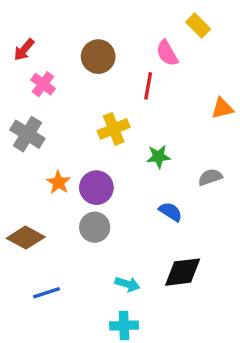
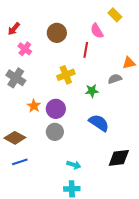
gray semicircle: (210, 177) -> (115, 79), moved
blue semicircle: (171, 212) -> (99, 123), size x1.5
black diamond: (183, 272) -> (119, 158), moved
blue line: (46, 293) -> (20, 162), moved

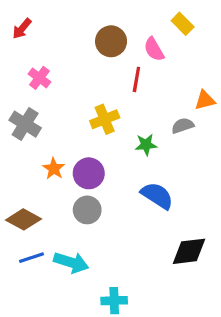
red arrow: (14, 29) -> (22, 29), moved
brown circle: (57, 33) -> (111, 41), moved
cyan arrow: (74, 165) -> (71, 262), moved, size x1.5

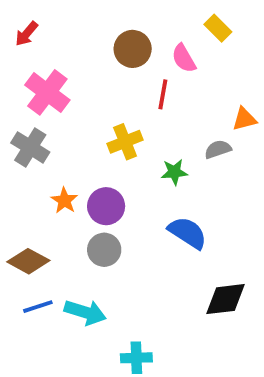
pink cross: (39, 78) -> (47, 92), size x1.6

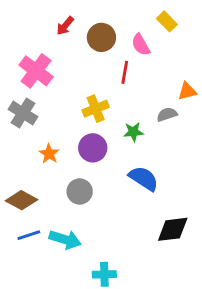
red arrow: (26, 34) -> (65, 26), moved
purple circle: (106, 206) -> (93, 148), moved

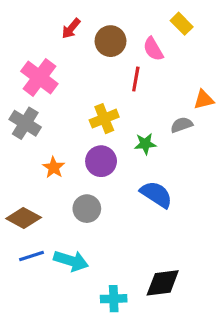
black diamond: (173, 229) -> (163, 283), moved

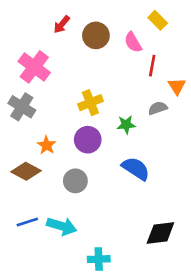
red line: (136, 79) -> (152, 66), moved
orange triangle: (204, 100) -> (177, 86), turned -48
brown diamond: (24, 218) -> (26, 171), moved
black diamond: (163, 283) -> (160, 233), moved

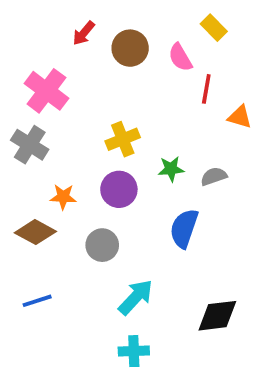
orange triangle: (177, 86) -> (240, 117), turned -42
gray semicircle: (158, 108) -> (214, 176), moved
orange star: (47, 145) -> (63, 197), turned -30
blue semicircle: (136, 169) -> (184, 228), turned -104
cyan arrow: (62, 226) -> (136, 297), moved, turned -64

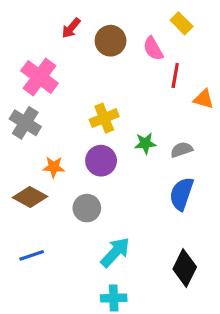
blue semicircle: (184, 228) -> (182, 194), moved
black diamond: (217, 316) -> (185, 268), turned -57

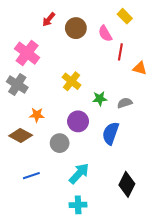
yellow cross: (104, 118) -> (72, 81), turned -30
purple circle: (101, 161) -> (78, 121), moved
blue semicircle: (182, 194) -> (111, 133), moved
blue line: (32, 255) -> (31, 176), moved

